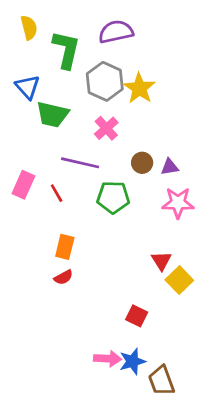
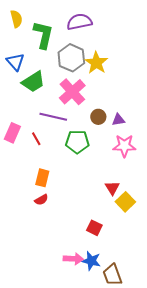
green trapezoid: (52, 114) -> (33, 82), turned -45
pink cross: (106, 128) -> (72, 92), size x1.5
blue star: (132, 361) -> (91, 261), turned 30

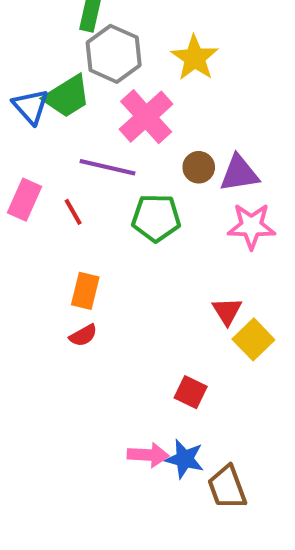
gray hexagon: (71, 58) -> (114, 54), moved
blue triangle: (15, 62) -> (31, 106), moved
purple triangle: (118, 120) -> (239, 173), size x1.5

